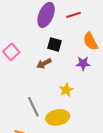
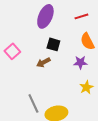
red line: (74, 15) -> (81, 16), moved
yellow star: (66, 90) -> (86, 87), moved

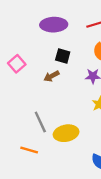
purple ellipse: (45, 16) -> (54, 25), turned 65

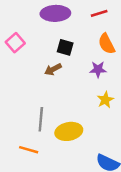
pink square: (17, 64) -> (15, 43), moved
gray line: (40, 122) -> (41, 119), turned 30

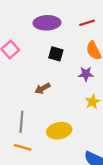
brown arrow: (53, 69) -> (43, 88), moved
gray line: (41, 119) -> (21, 122), moved

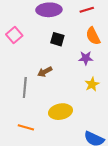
gray line: (21, 122) -> (25, 87), moved

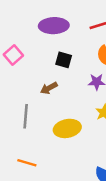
brown arrow: (45, 72) -> (49, 88), moved
yellow ellipse: (61, 112) -> (67, 128), moved

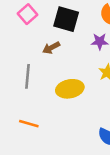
pink square: (13, 55) -> (28, 14), moved
black square: (64, 60) -> (66, 19), size x1.5

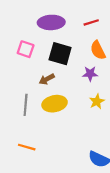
pink square: (28, 14) -> (26, 49), turned -30
yellow ellipse: (70, 89) -> (55, 104), moved

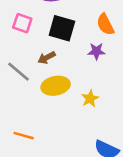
yellow star: (97, 101) -> (90, 99), moved
gray line: (26, 105) -> (18, 72), moved, turned -55

